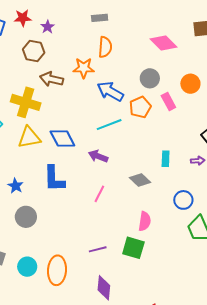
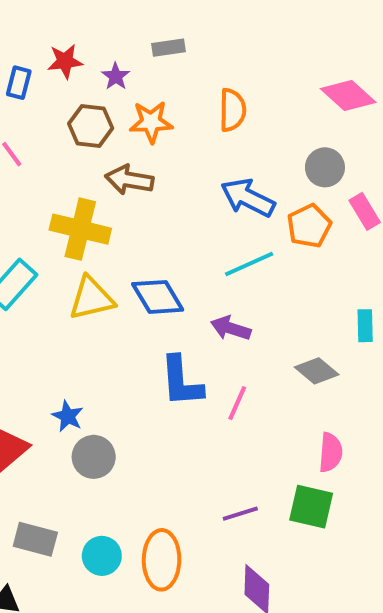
gray rectangle: (100, 18) -> (169, 48), moved
orange star: (84, 68) -> (151, 122), moved
blue L-shape: (54, 179) -> (181, 381), moved
blue star: (16, 186) -> (68, 416), moved

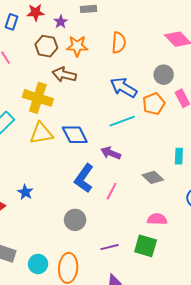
blue L-shape: (181, 381) -> (84, 178), turned 36
pink semicircle: (331, 452) -> (157, 219), turned -96
gray circle: (94, 457) -> (75, 220), moved

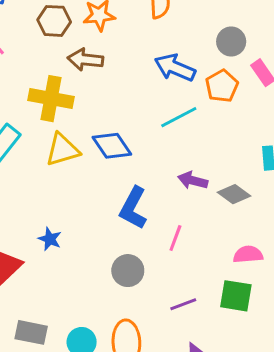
purple arrow: (111, 153) -> (193, 180), moved
pink line: (112, 191) -> (175, 238), moved

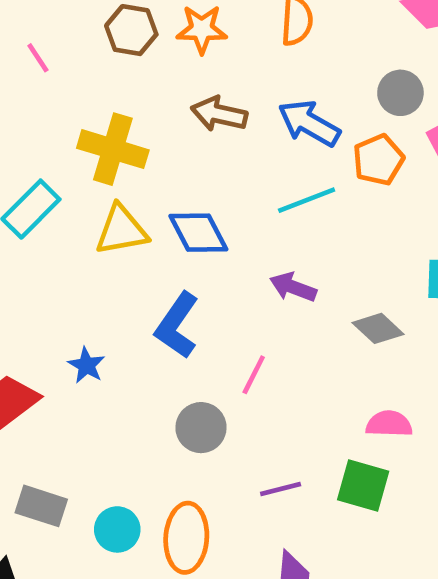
brown arrow: (85, 60) -> (219, 114), moved
purple arrow: (193, 180) -> (293, 287), moved
blue L-shape: (133, 208) -> (177, 325), moved
pink line: (175, 238) -> (254, 375), moved

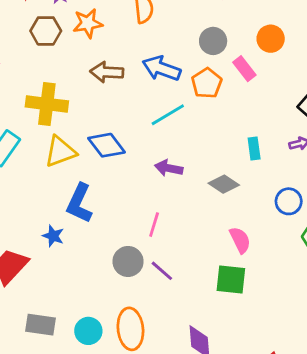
blue L-shape: (177, 325) -> (79, 203), moved
pink semicircle: (389, 424) -> (240, 240), turned 72
purple line: (281, 489) -> (162, 271), moved, turned 65

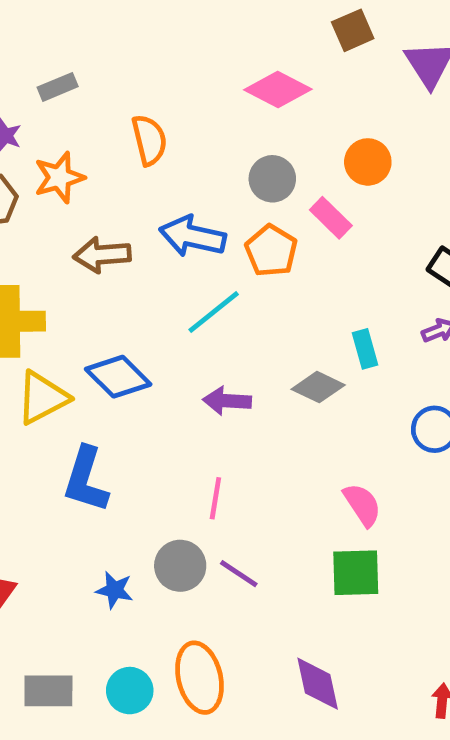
gray diamond: (224, 184) -> (318, 387), moved
blue star: (53, 236) -> (115, 590), moved

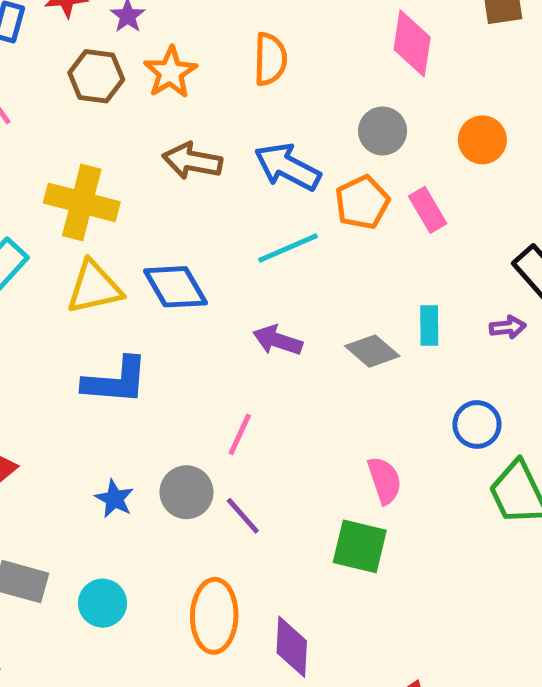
pink diamond: (278, 89) -> (412, 43), turned 56
orange star: (59, 178) -> (170, 72), turned -30
pink rectangle: (331, 218) -> (428, 210), moved
blue L-shape: (86, 480) -> (116, 381), turned -118
orange ellipse: (199, 678) -> (214, 616), moved

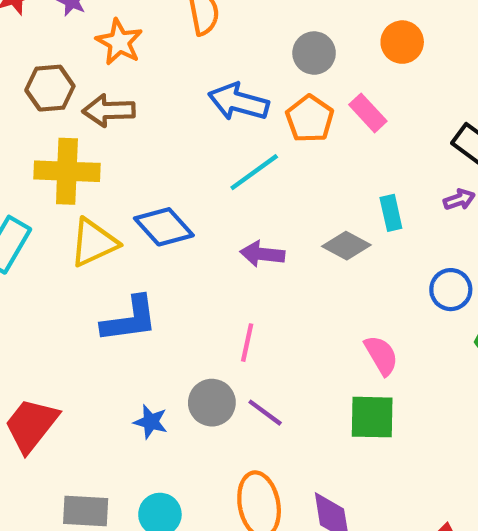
brown hexagon: (96, 76) -> (50, 88), moved
brown arrow: (192, 161) -> (109, 110), moved

